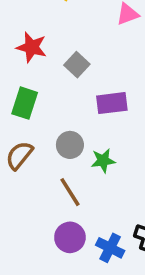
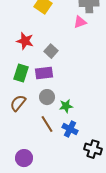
purple rectangle: (112, 103) -> (44, 73), moved
purple circle: (70, 237) -> (24, 158), moved
blue cross: (110, 248) -> (70, 129), moved

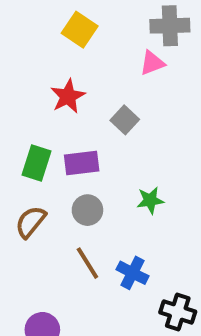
red star: (25, 41) -> (68, 96), moved, turned 30
gray square: (51, 51) -> (125, 120), moved
green star: (66, 106) -> (150, 200), moved

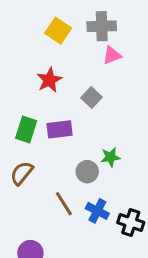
gray cross: (170, 26) -> (102, 26), moved
gray circle: (87, 210) -> (87, 172), moved
black cross: (178, 312) -> (131, 223), moved

